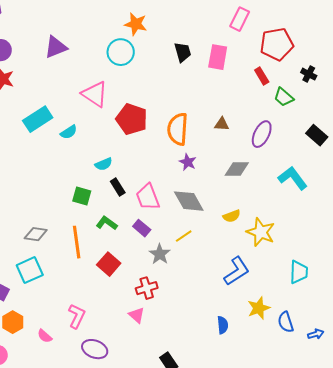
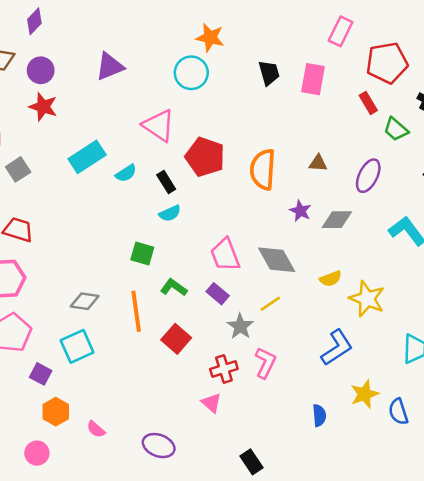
purple star: (188, 162) -> (300, 211), moved
black rectangle: (118, 187) -> (166, 182), moved
pink L-shape: (77, 316) -> (265, 363), moved

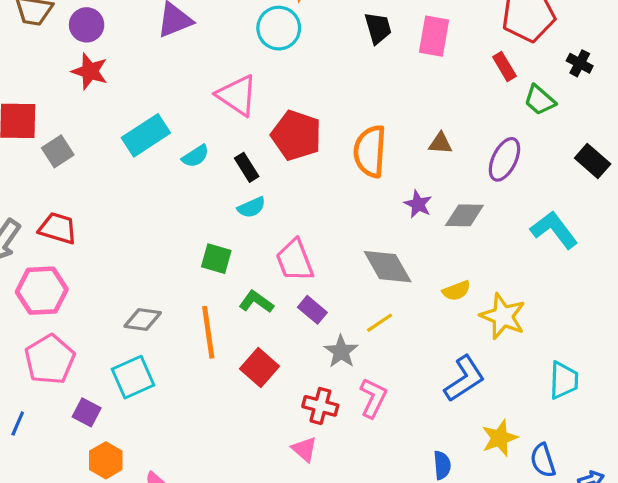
pink trapezoid: (225, 255) -> (295, 260), moved
red cross: (224, 369) -> (320, 406), turned 32

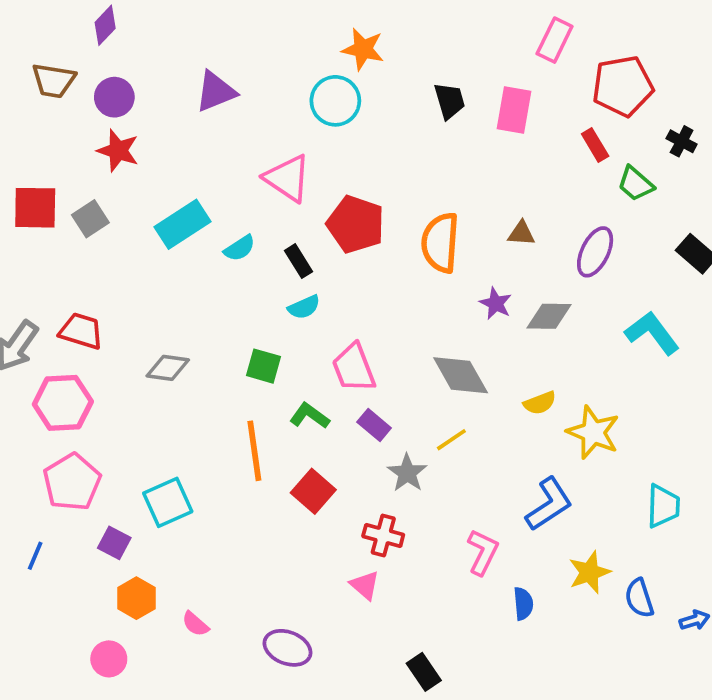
gray square: (58, 151) -> (90, 219), moved
gray diamond: (143, 319) -> (168, 368), moved
pink L-shape: (373, 398) -> (483, 552), moved

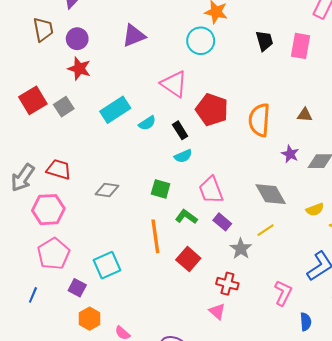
brown trapezoid: (54, 81) -> (43, 29), turned -110
red square: (35, 208) -> (33, 100), turned -32

